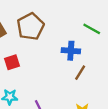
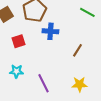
blue cross: (71, 51) -> (50, 31), moved

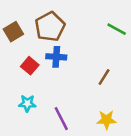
blue cross: (50, 31) -> (56, 57), moved
red square: (18, 41) -> (30, 66), turned -32

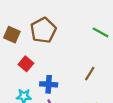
brown square: (13, 32) -> (12, 35), turned -35
blue cross: (56, 57) -> (49, 84), moved

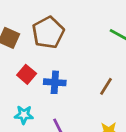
blue cross: (49, 84) -> (55, 82), moved

